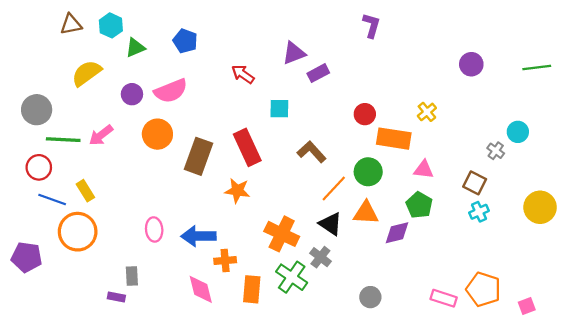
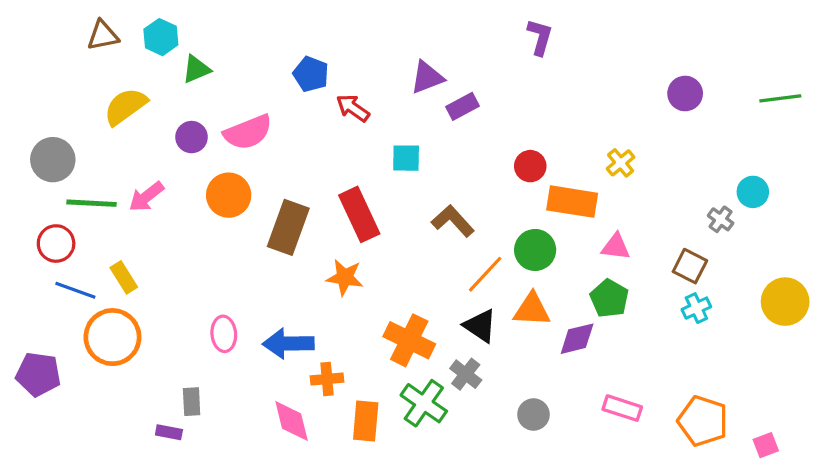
blue pentagon: (185, 41) -> (311, 74), moved
gray circle: (370, 297) -> (533, 414), moved
pink rectangle: (444, 298) -> (622, 408), moved

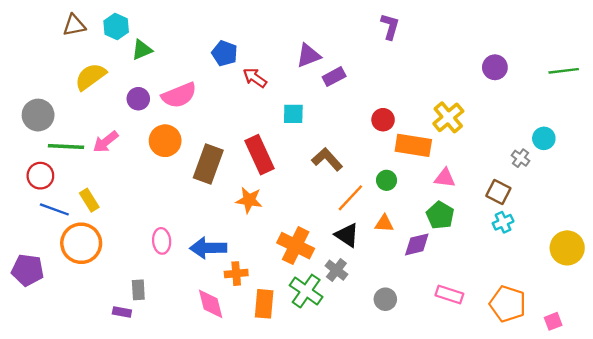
yellow cross: (621, 163) -> (448, 117), size x1.5
green circle: (535, 250) -> (387, 180), size x0.7
yellow circle: (785, 302) -> (567, 248), moved
orange triangle: (532, 310) -> (384, 223), size x0.7

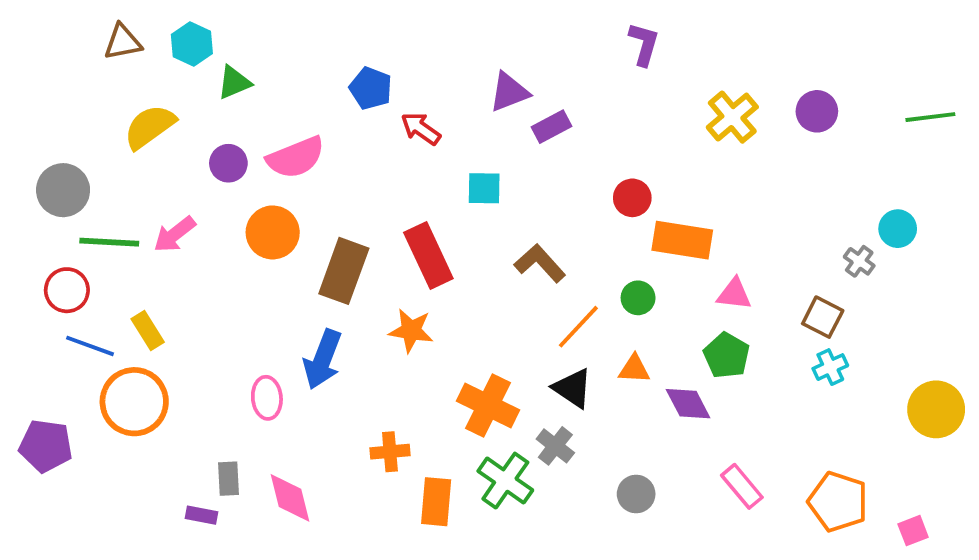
yellow cross: (448, 117) -> (732, 117), moved
purple diamond: (417, 244) -> (688, 404), turned 76
blue arrow: (208, 248) -> (323, 359), moved, turned -68
pink rectangle: (449, 295) -> (742, 486), turned 32
pink diamond: (211, 304) -> (290, 498), moved

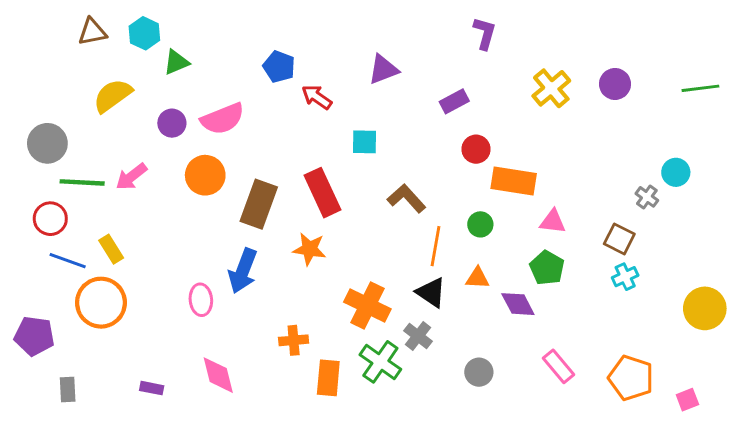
purple rectangle: (552, 127) -> (454, 101), moved
orange line: (578, 327) -> (435, 246), turned -33
gray rectangle: (228, 479) -> (68, 390), moved

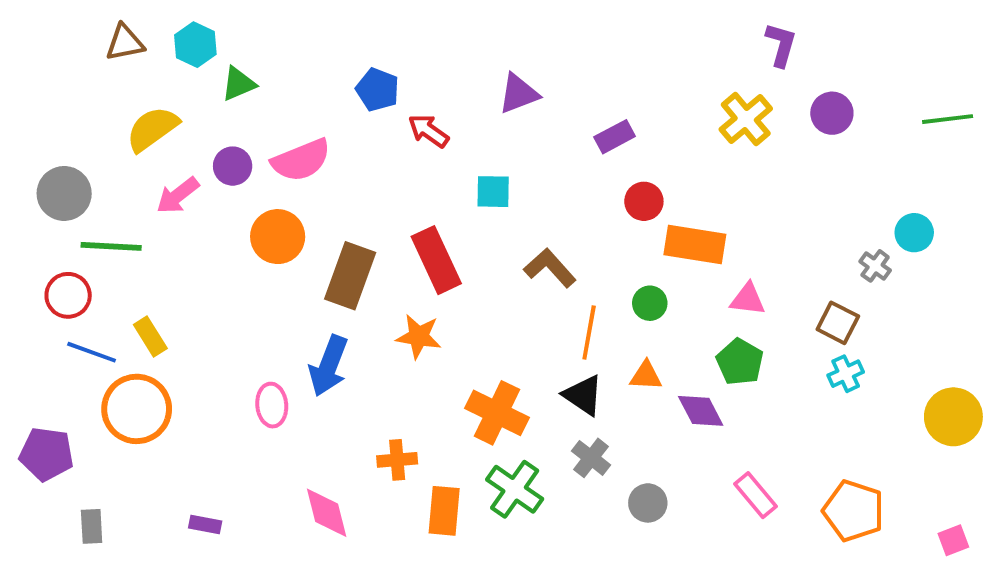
purple L-shape: (485, 33) -> (781, 45), moved
pink arrow: (131, 177) -> (178, 195), moved
gray cross: (418, 336) -> (591, 458), moved
pink diamond: (218, 375) -> (327, 513), moved
pink square: (687, 400) -> (953, 540), moved

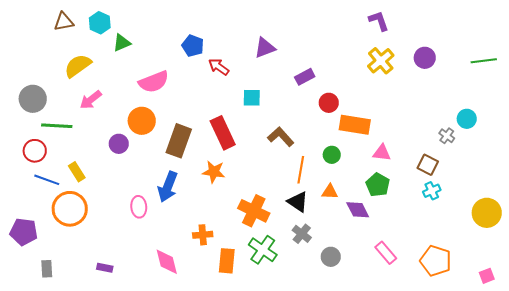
purple L-shape: (781, 45) -> (379, 21), moved, turned -35
purple rectangle: (615, 137) -> (305, 77), moved
purple circle: (233, 166) -> (119, 144), moved

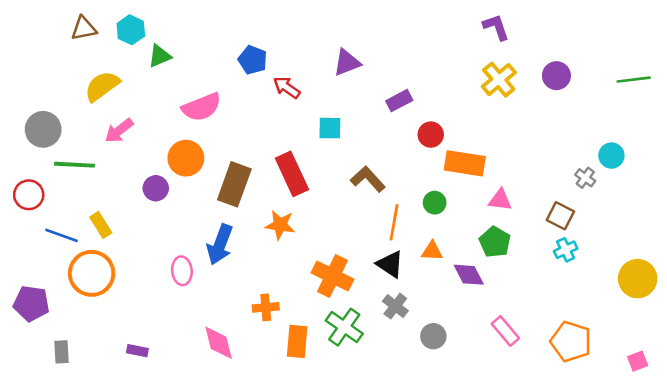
red circle: (35, 151) -> (29, 195), moved

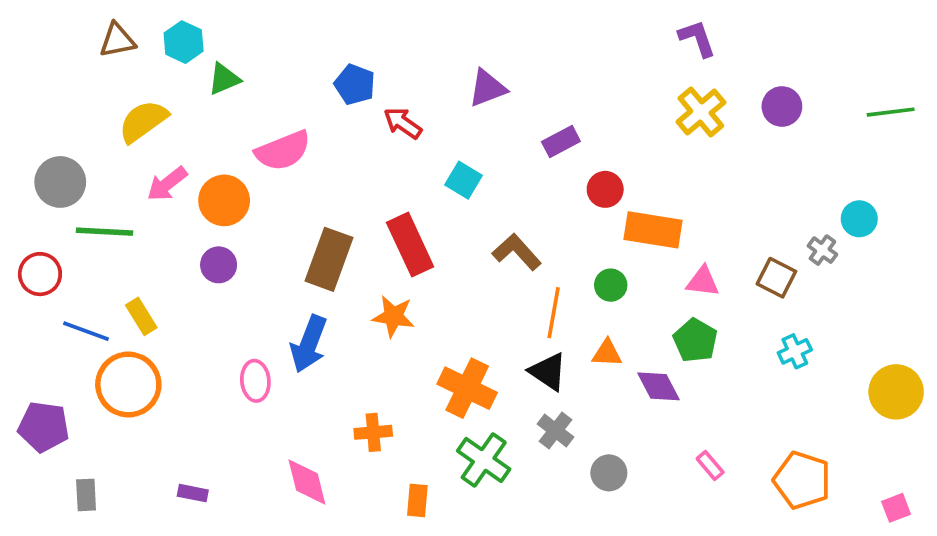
cyan square: (330, 128) -> (463, 180), turned 30
orange circle: (186, 158) -> (224, 200), moved
brown square: (560, 216) -> (776, 278), moved
pink rectangle: (505, 331) -> (710, 466), size x0.7
orange rectangle: (297, 341) -> (417, 500), moved, size x0.7

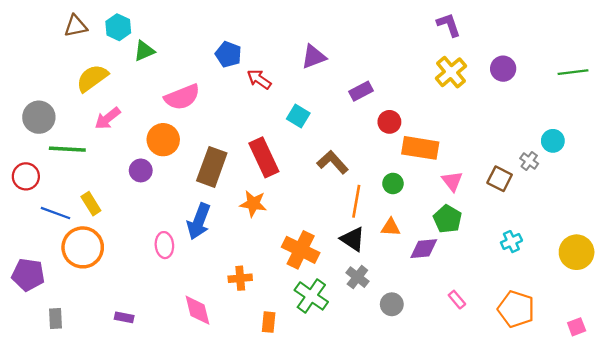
orange circle: (224, 200) -> (163, 140), moved
pink triangle: (703, 281) -> (452, 181), turned 45
cyan cross: (795, 351) -> (511, 242), moved
purple diamond: (659, 386) -> (424, 249), turned -68

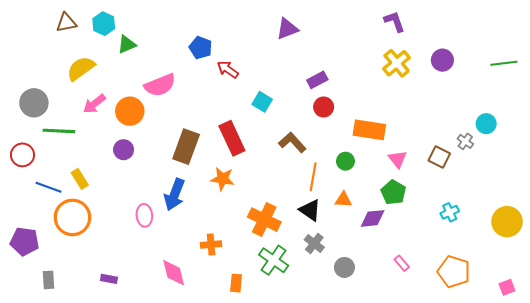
purple triangle: (314, 57) -> (287, 29), moved
red circle: (389, 122) -> (324, 107), moved
orange circle: (163, 140) -> (130, 111), moved

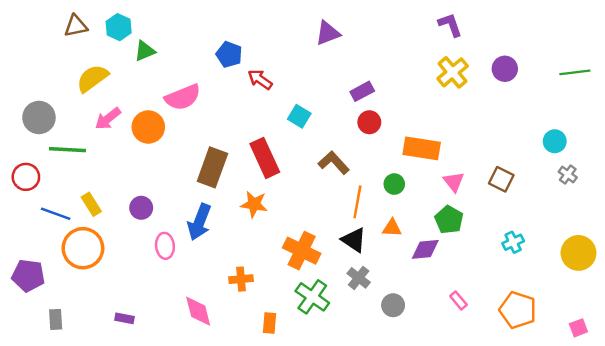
gray cross: (465, 141) -> (568, 175), moved
purple circle: (124, 150) -> (141, 208), moved

